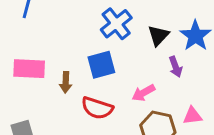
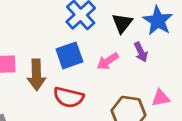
brown arrow: (66, 82) -> (36, 75), size x1.5
pink arrow: (143, 93) -> (108, 61), moved

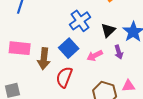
blue square: (69, 55) -> (69, 48), turned -30
red semicircle: (69, 97) -> (64, 77), turned 90

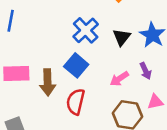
purple arrow: (119, 52) -> (146, 71), moved
pink arrow: (95, 56) -> (119, 79), moved

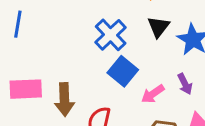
black triangle: (122, 37) -> (158, 27), moved
blue square: (76, 65) -> (123, 71), moved

